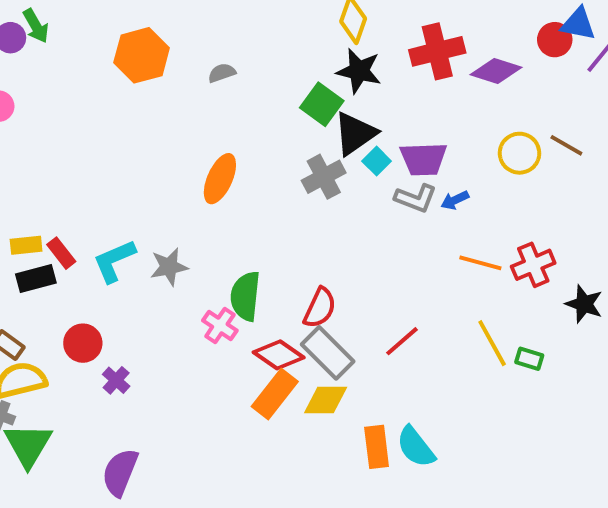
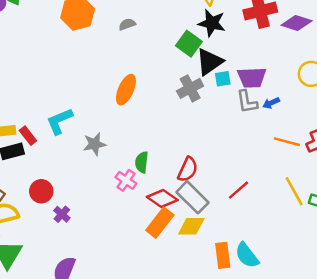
cyan square: (377, 161) -> (223, 79), turned 35
gray L-shape: (416, 198) -> (247, 102), turned 60
cyan L-shape: (114, 261) -> (59, 121), moved
green semicircle: (245, 296) -> (142, 162), size x0.7

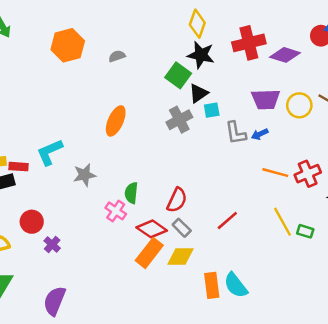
black triangle: (209, 62) -> (198, 93), size x0.7
purple trapezoid: (252, 78) -> (266, 99), moved
red rectangle: (28, 136) -> (19, 167), turned -48
gray rectangle: (192, 197) -> (182, 228), size x0.6

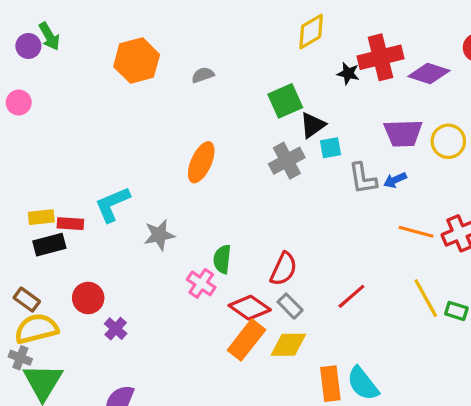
yellow diamond: (197, 24) -> (311, 31), turned 40
black star: (201, 55) -> (348, 73), moved, size x0.6
green square: (178, 75) -> (285, 101), turned 30

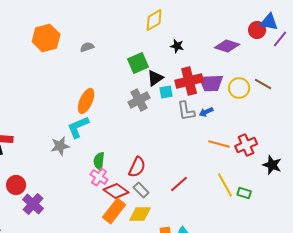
red cross: (380, 57) -> (189, 81), moved
cyan L-shape: (112, 204) -> (78, 127), moved
pink cross: (201, 283) -> (99, 177), moved
purple cross: (116, 329) -> (33, 204), size x1.5

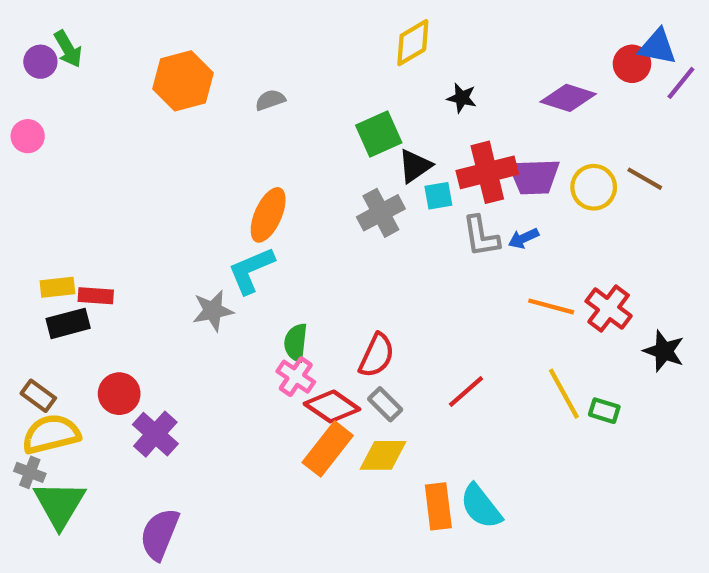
red cross: (246, 145) -> (609, 309), turned -30

